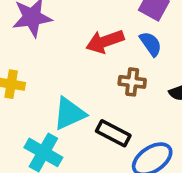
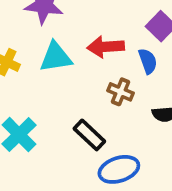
cyan triangle: (69, 114) -> (56, 57), moved

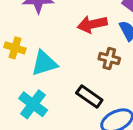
cyan triangle: (56, 57) -> (44, 63), moved

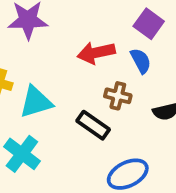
black rectangle: (89, 97) -> (93, 125), moved

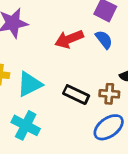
brown cross: (118, 96) -> (109, 94), moved

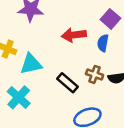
blue semicircle: (104, 40) -> (103, 43), turned -147
brown cross: (109, 94) -> (95, 74), moved

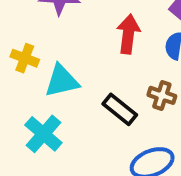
red arrow: (74, 35) -> (128, 34), turned 105

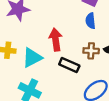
red arrow: (128, 34) -> (56, 40), moved

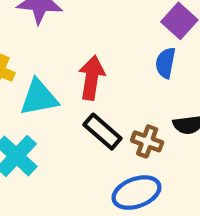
brown cross: (91, 51) -> (147, 141), moved

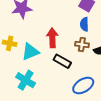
brown cross: (147, 141) -> (82, 45), moved

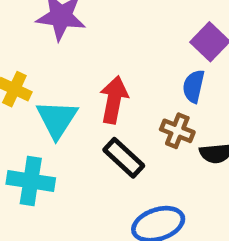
cyan triangle: (30, 52) -> (57, 119), turned -48
cyan cross: (26, 80) -> (31, 181), turned -36

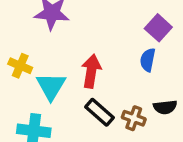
brown cross: (177, 131) -> (134, 118), moved

